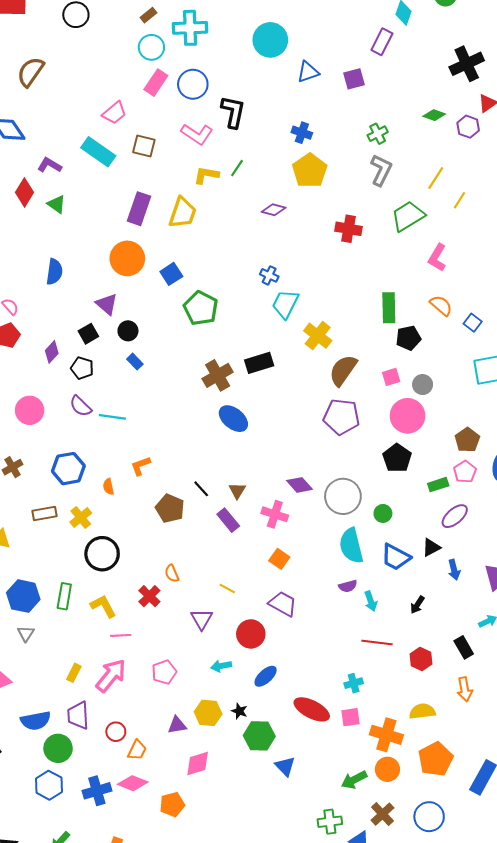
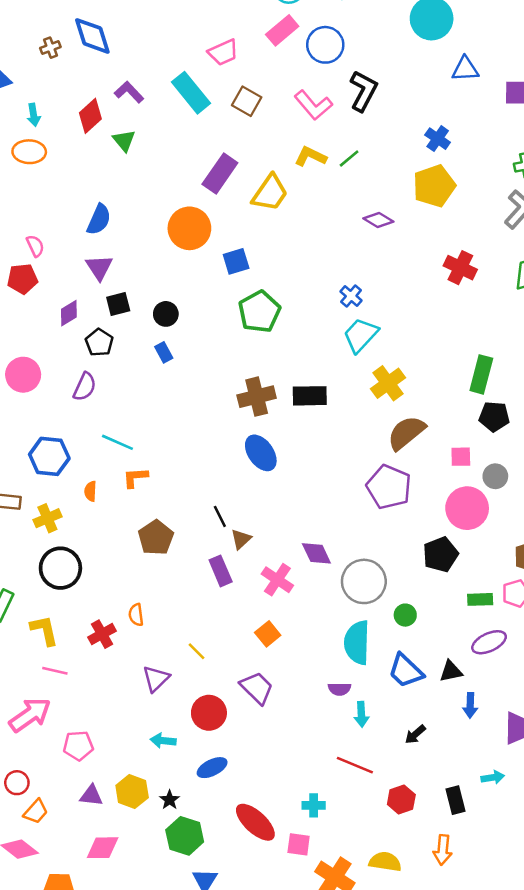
purple triangle: (107, 304) -> (99, 267), moved
purple semicircle: (81, 406) -> (85, 387), turned -125
cyan line: (112, 417) -> (117, 442), moved
black line: (201, 489) -> (220, 516), moved
pink pentagon: (164, 672) -> (78, 746), moved

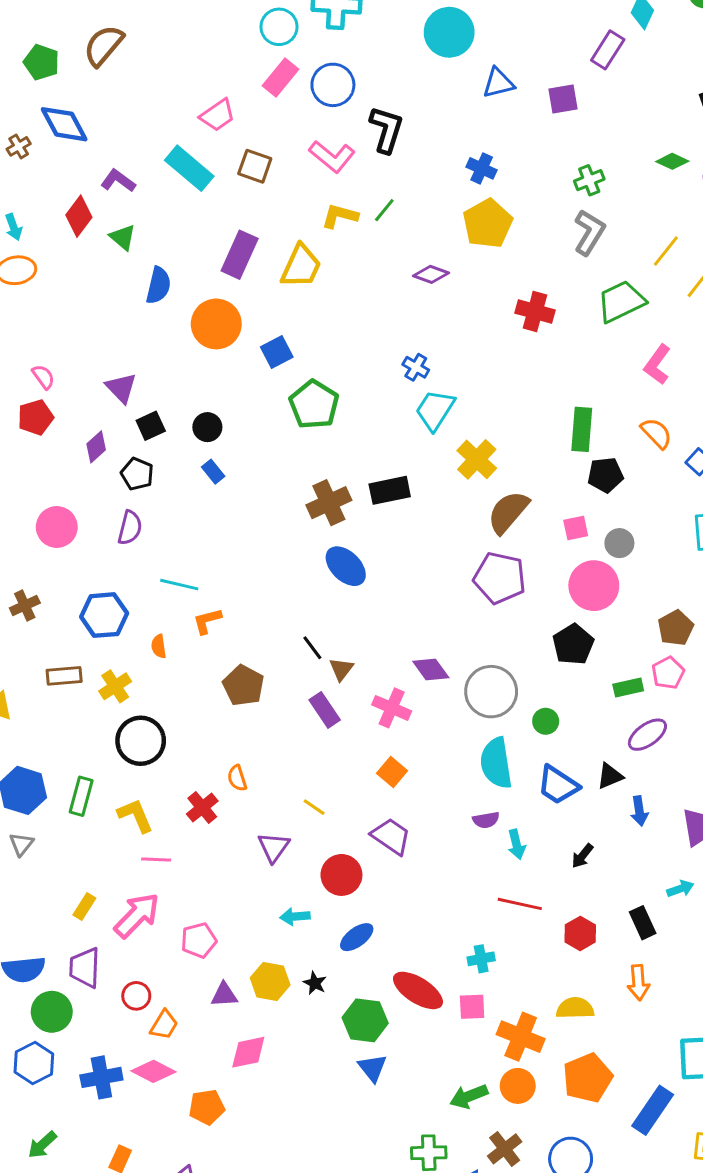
blue semicircle: (99, 219) -> (158, 285), moved
green hexagon: (185, 836) -> (365, 1020), moved

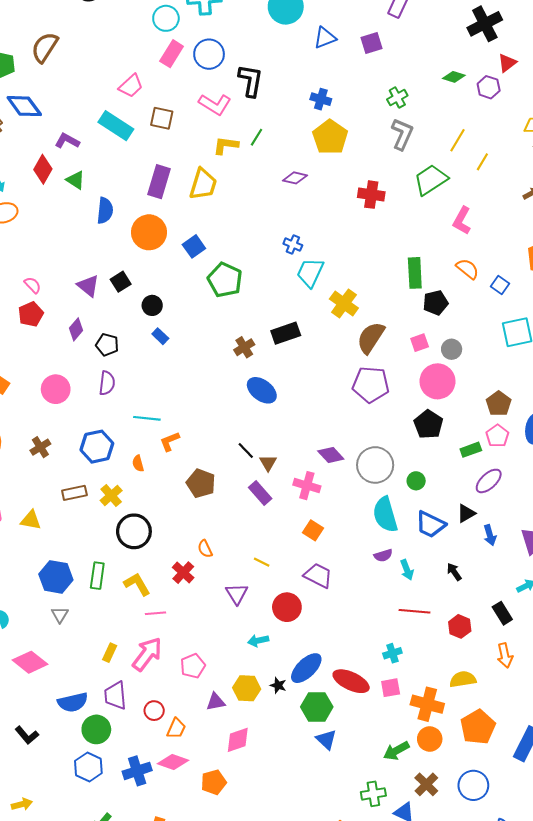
black square: (151, 426) -> (121, 282), moved
brown cross: (329, 503) -> (244, 347), size x0.7
black arrow: (582, 856) -> (454, 572), turned 114
blue ellipse: (357, 937) -> (306, 668), moved, size x1.4

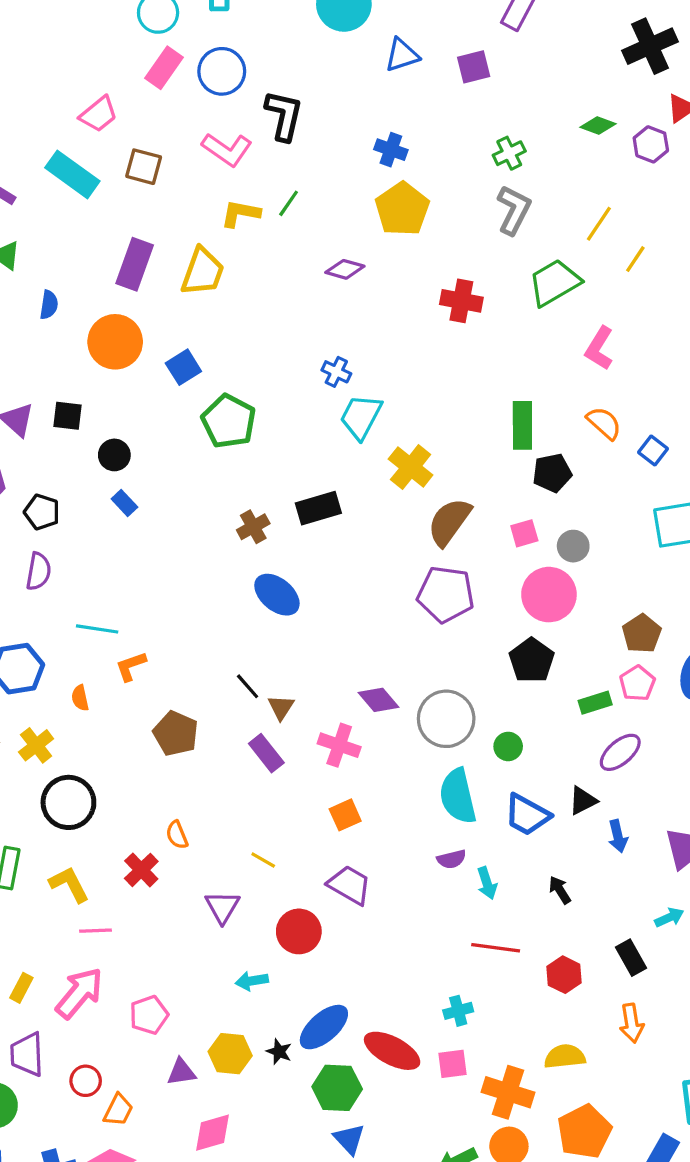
blue semicircle: (105, 211) -> (49, 305), size x0.7
black square: (121, 282) -> (67, 416), turned 36
orange square: (313, 530) -> (345, 815), turned 30

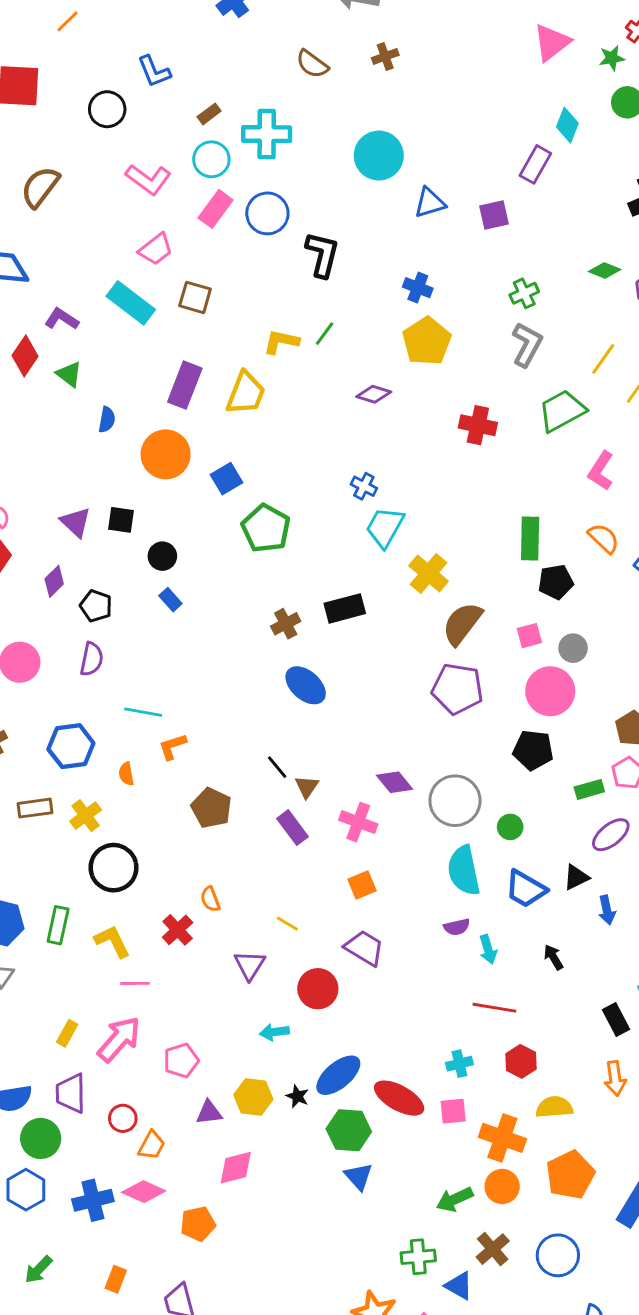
pink L-shape: (227, 149) -> (148, 179), moved
black pentagon: (532, 660) -> (533, 750), turned -30
red hexagon: (564, 975) -> (521, 1061), moved

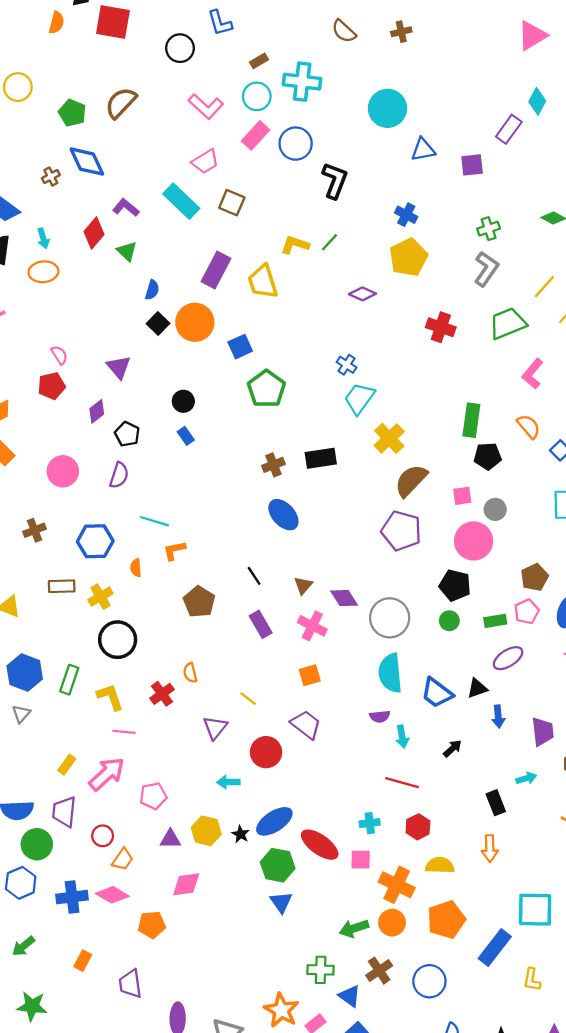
yellow trapezoid: (246, 393) -> (263, 282), turned 135
black square: (121, 520) -> (158, 323), moved, turned 30
brown triangle: (307, 787) -> (303, 585), moved
green circle: (510, 827) -> (449, 621), moved
black arrow: (553, 957) -> (452, 748), turned 72

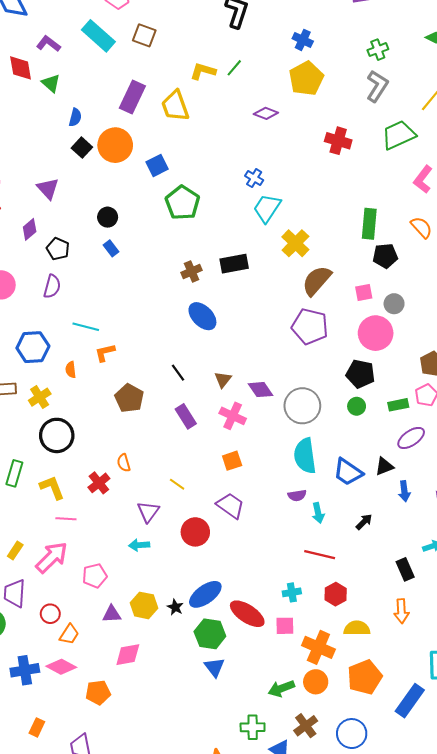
red diamond: (94, 233) -> (21, 68), turned -48
cyan arrow: (228, 782) -> (139, 545), moved

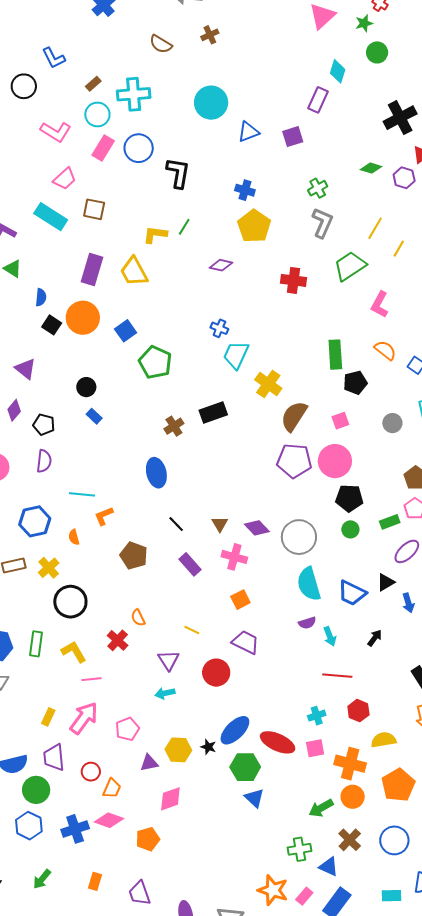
gray circle: (394, 304) -> (392, 423), moved
blue ellipse: (202, 316) -> (156, 473), moved, turned 40
pink circle: (376, 333) -> (335, 461), moved

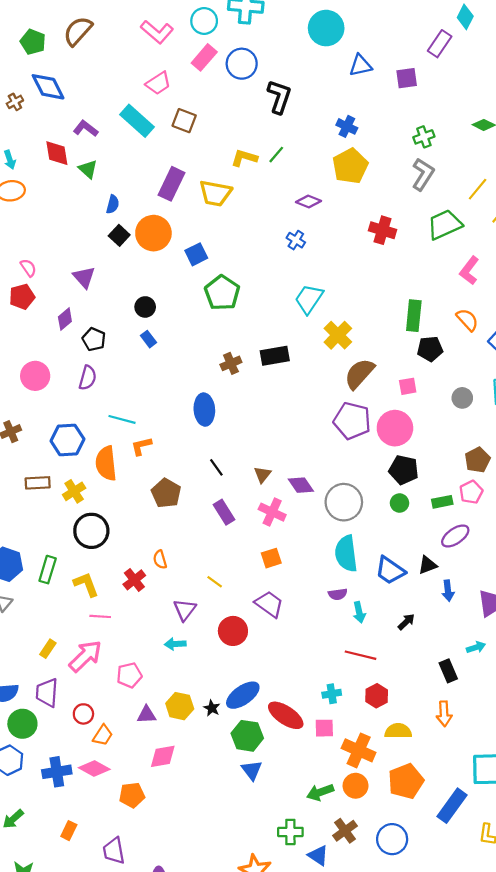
yellow trapezoid: (134, 272) -> (215, 193), turned -60
blue cross: (219, 328) -> (296, 240), moved
orange semicircle: (74, 537) -> (106, 463), size x2.0

